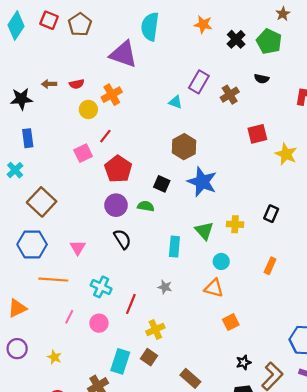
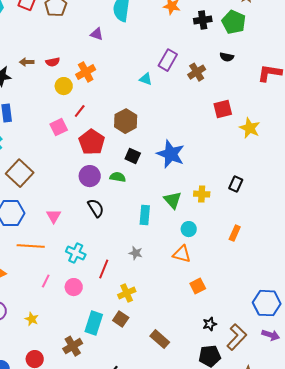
black cross: (236, 39) -> (203, 20), turned 36
purple triangle: (123, 54) -> (97, 34), size x0.5
brown hexagon: (184, 147) -> (126, 121), moved

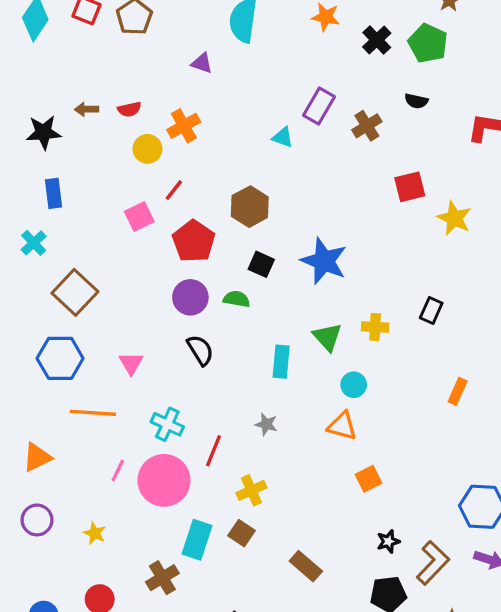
black cross: (203, 20) -> (377, 40), turned -36
orange rectangle: (235, 233) -> (458, 391), moved
pink circle: (74, 287) -> (164, 480), size x1.8

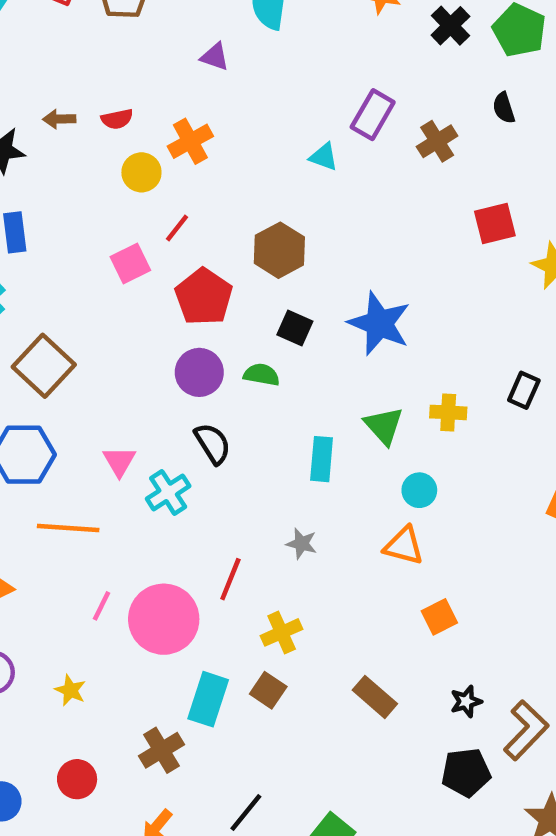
black semicircle: (416, 101) -> (504, 108), turned 60
cyan cross: (167, 424) -> (168, 492), moved, turned 32
brown rectangle: (306, 566) -> (375, 697), moved

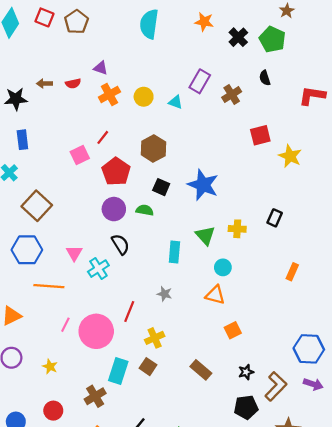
purple triangle: (215, 57) -> (101, 68), moved
yellow circle: (141, 172) -> (144, 97), moved

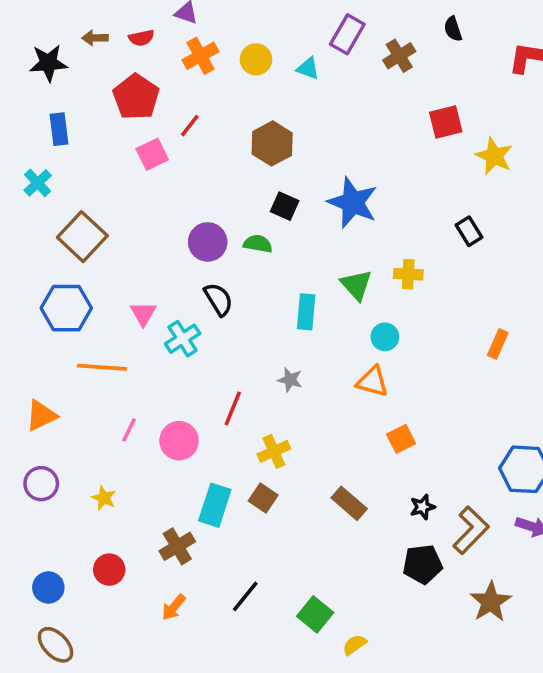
red pentagon: (116, 172) -> (136, 97), moved
black rectangle: (275, 218) -> (469, 231), moved, turned -56
pink circle: (96, 331) -> (179, 441), size x0.7

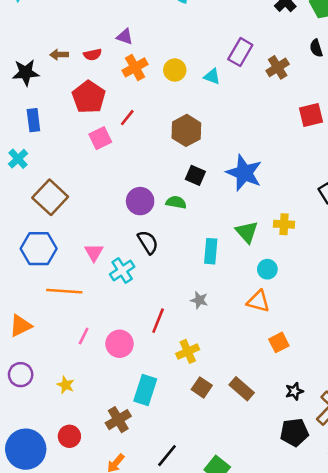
brown square: (263, 498) -> (202, 387), moved
blue circle: (48, 587) -> (26, 449), size x1.8

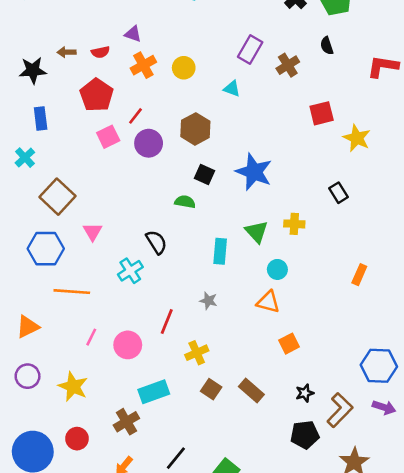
cyan triangle: (212, 76) -> (232, 89), moved
purple circle: (140, 201) -> (149, 143), moved
pink triangle: (94, 253) -> (93, 232), moved
yellow star: (66, 385) -> (73, 387), size x1.6
cyan rectangle: (145, 390) -> (154, 392), turned 52

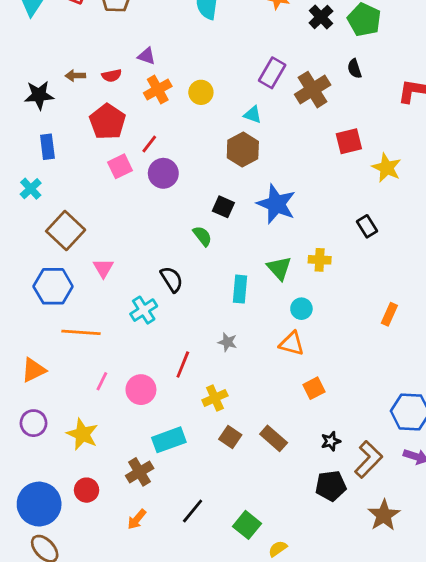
brown cross: (288, 65) -> (313, 90), size x1.4
brown hexagon: (195, 129) -> (243, 150), moved
green semicircle: (185, 202) -> (202, 236), turned 42

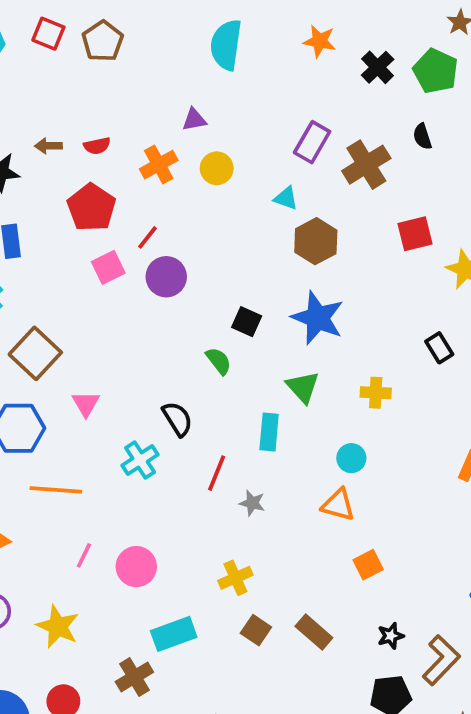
purple triangle: (147, 56) -> (194, 120), moved, turned -30
brown hexagon: (243, 150) -> (316, 241), moved
green triangle: (279, 268) -> (303, 387), moved
red line: (183, 364) -> (217, 473), moved

